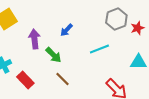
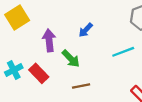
brown line: (62, 79) -> (81, 86), turned -56
red rectangle: (25, 80) -> (39, 73), moved

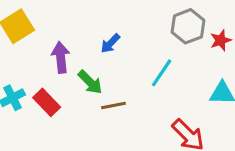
cyan line: (123, 52) -> (162, 73), turned -35
brown line: (81, 86) -> (113, 106), moved

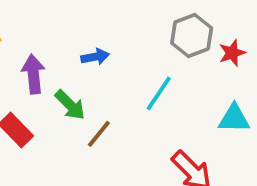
blue arrow: (110, 43) -> (95, 57), turned -145
brown line: (113, 106) -> (99, 134), turned -40

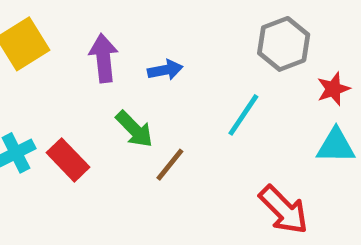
red star: (232, 53) -> (333, 89), moved
purple arrow: (33, 74) -> (104, 58), moved

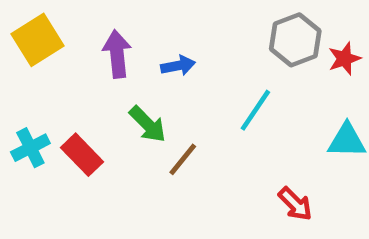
red star: (333, 89) -> (344, 59), moved
red arrow: (284, 210) -> (295, 204), size x0.7

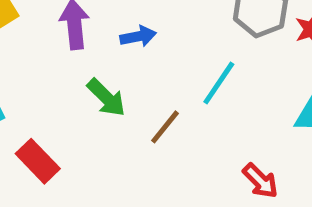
red rectangle: (82, 155) -> (38, 161), moved
brown line: (183, 159) -> (165, 127), moved

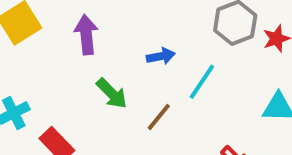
blue arrow: (138, 36) -> (161, 56), moved

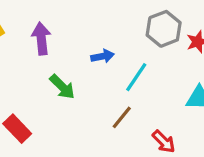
brown line: (159, 117) -> (122, 117), moved

